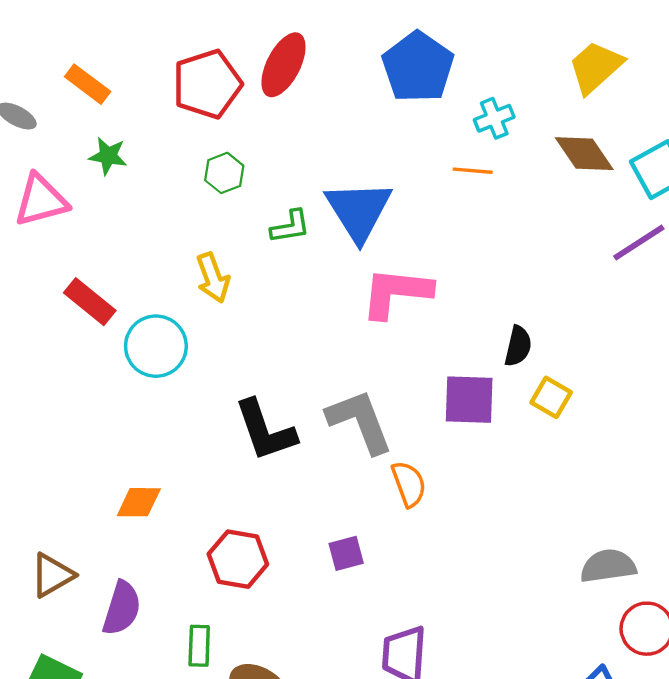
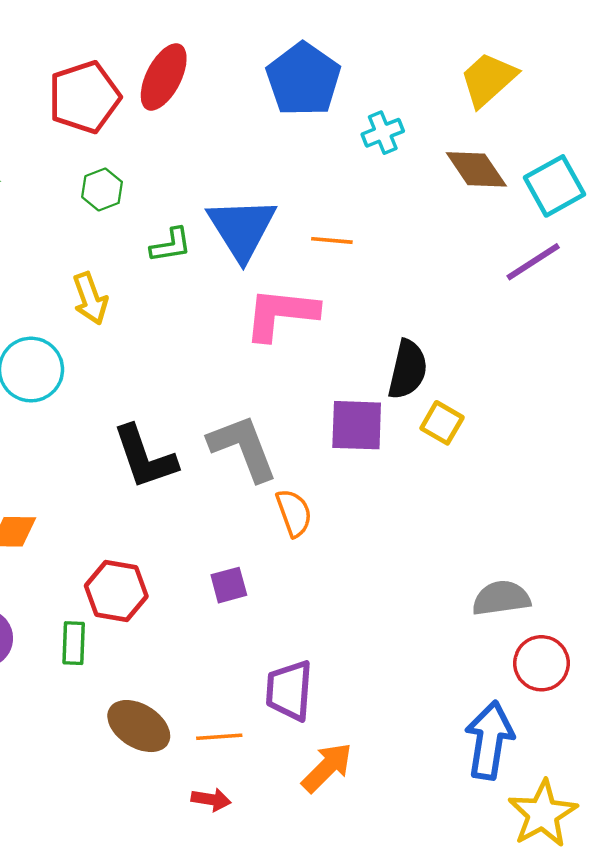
orange line: (473, 171) -> (332, 240), moved
black semicircle: (518, 346) -> (408, 370), size x1.4
green rectangle: (199, 646) -> (74, 643), moved

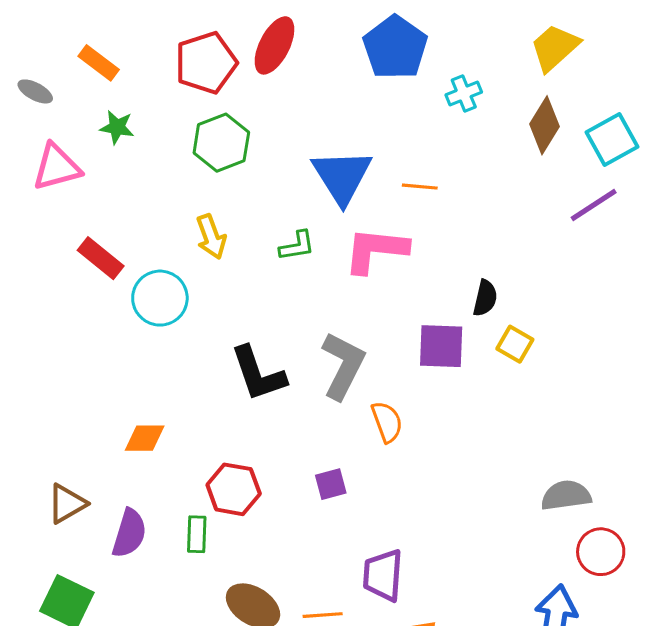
brown diamond: (476, 169) -> (544, 125), turned 66
green hexagon: (102, 189) -> (221, 143), size x1.6
green L-shape: (171, 245) -> (297, 246), moved
black semicircle: (408, 370) -> (485, 298), size x0.7
gray L-shape: (243, 448) -> (343, 366), turned 48

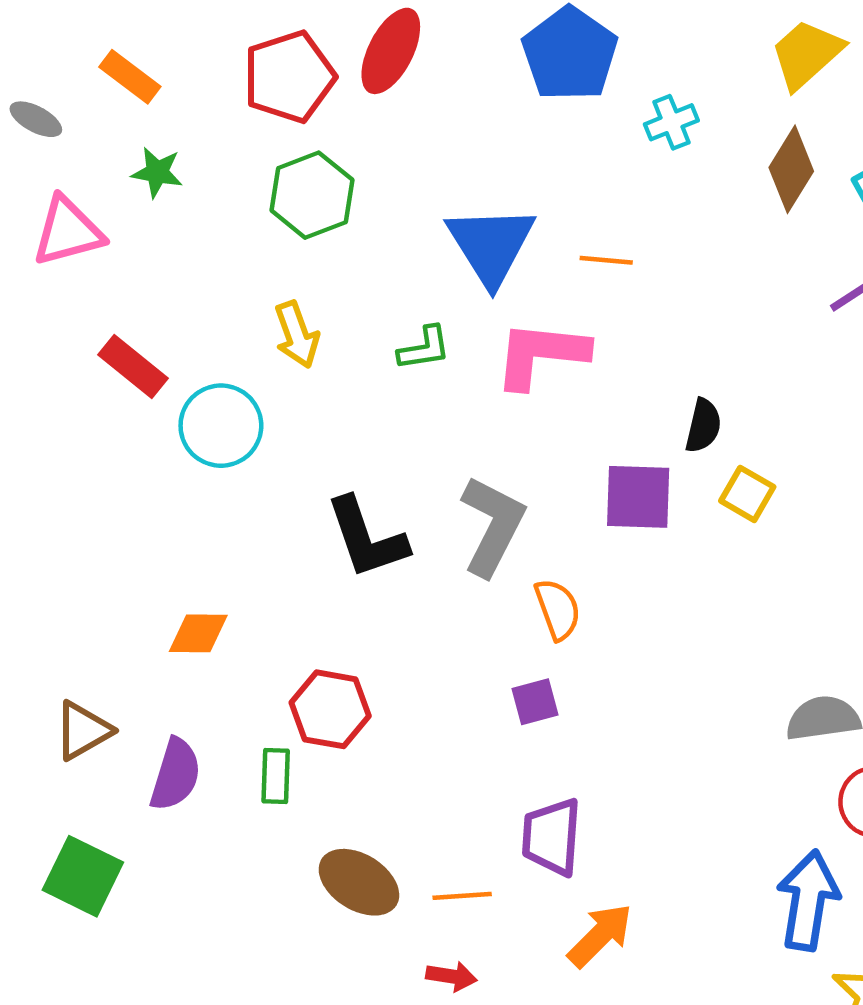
purple square: (331, 484) -> (535, 702), moved

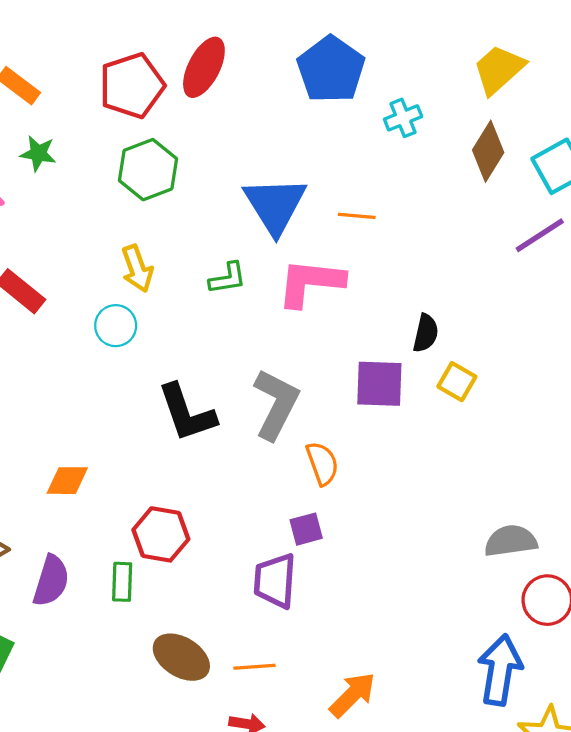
cyan circle: (221, 426) -> (116, 326), moved, size x0.7
purple trapezoid: (552, 837) -> (275, 581), moved

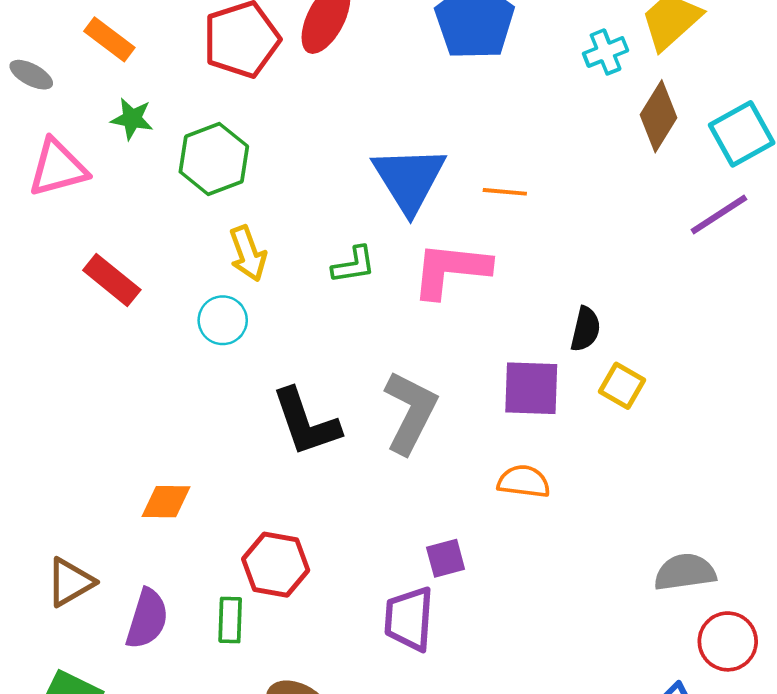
cyan cross: (403, 118) -> (606, 52), moved
green hexagon: (148, 170) -> (214, 159), moved
orange semicircle: (322, 463) -> (524, 481), moved, turned -63

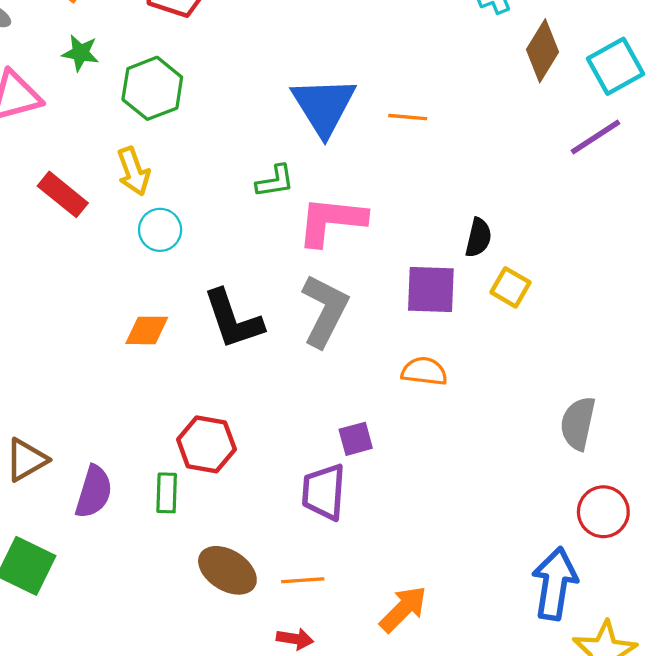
yellow arrow: (248, 254) -> (134, 171), moved
pink L-shape: (451, 270) -> (331, 221), moved
orange diamond: (166, 502) -> (147, 330), moved
gray semicircle: (685, 572) -> (578, 423), moved, turned -70

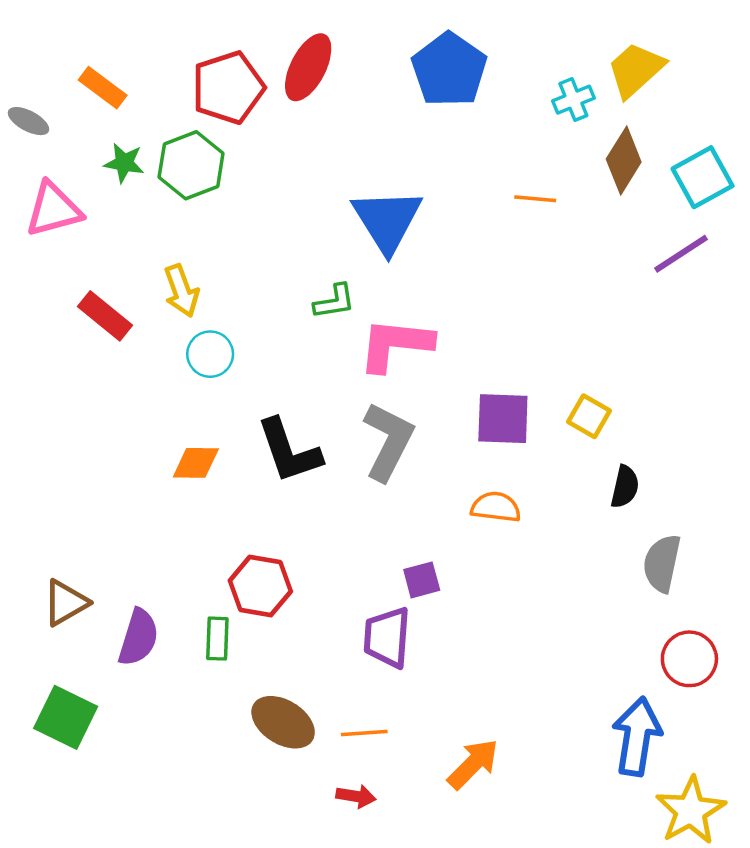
green hexagon: (152, 88) -> (191, 165), moved
orange line: (408, 117) -> (535, 199), moved
black semicircle: (478, 238) -> (625, 487), moved

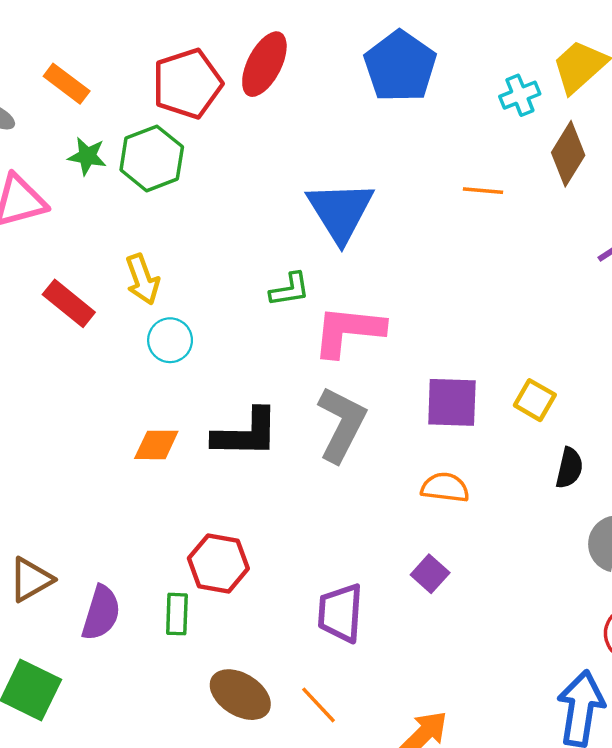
black L-shape: (289, 451) -> (246, 433), turned -70
purple square: (422, 580) -> (430, 574), moved, turned -33
orange line: (364, 733) -> (318, 705), turned 51

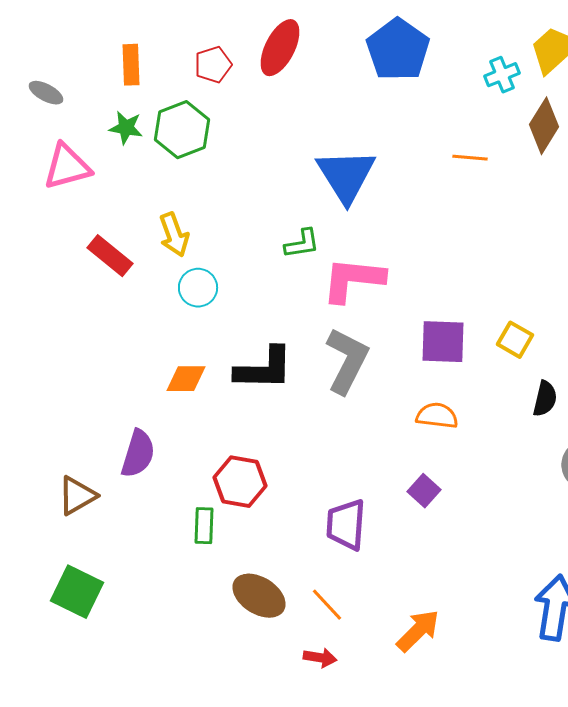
orange rectangle: (67, 84) -> (131, 65), moved, turned 51
red pentagon: (187, 84) -> (213, 65), size x0.6
purple semicircle: (101, 613) -> (138, 454), moved

